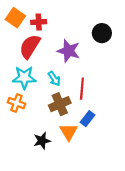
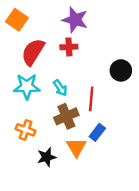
red cross: (39, 22) -> (69, 47), moved
black circle: (102, 33) -> (121, 70), moved
purple star: (69, 51) -> (75, 20), moved
orange cross: (16, 103) -> (26, 130), moved

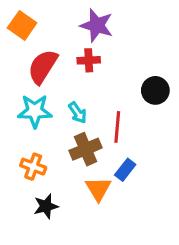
black star: (47, 157) -> (46, 206), moved

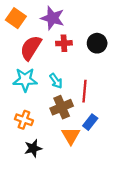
purple star: (97, 25) -> (53, 18), moved
black circle: (155, 90) -> (97, 43), moved

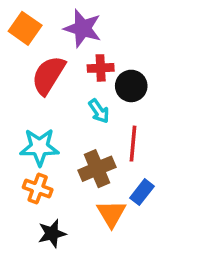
black circle: (97, 43) -> (131, 86), moved
cyan star: (25, 80) -> (39, 147), moved
cyan arrow: (56, 81) -> (99, 111), moved

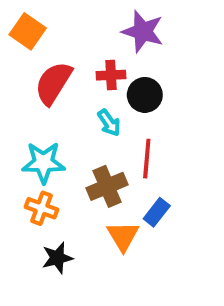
purple star: (83, 28) -> (143, 31), moved

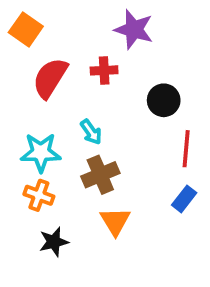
black circle: (145, 95) -> (164, 100), moved
cyan arrow: (109, 123) -> (91, 132), moved
red line: (147, 159) -> (186, 149), moved
blue rectangle: (157, 212) -> (184, 199), moved

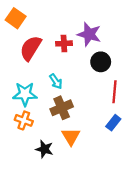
purple star: (134, 29) -> (89, 34), moved
black star: (54, 242) -> (44, 149), moved, turned 30

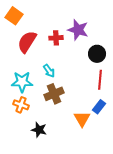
black circle: (101, 62) -> (97, 54), moved
orange triangle: (71, 136) -> (82, 119), moved

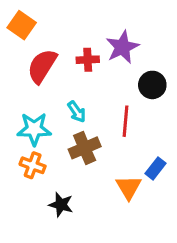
purple star: (78, 30) -> (122, 47), turned 30
red line: (100, 80) -> (126, 121), moved

